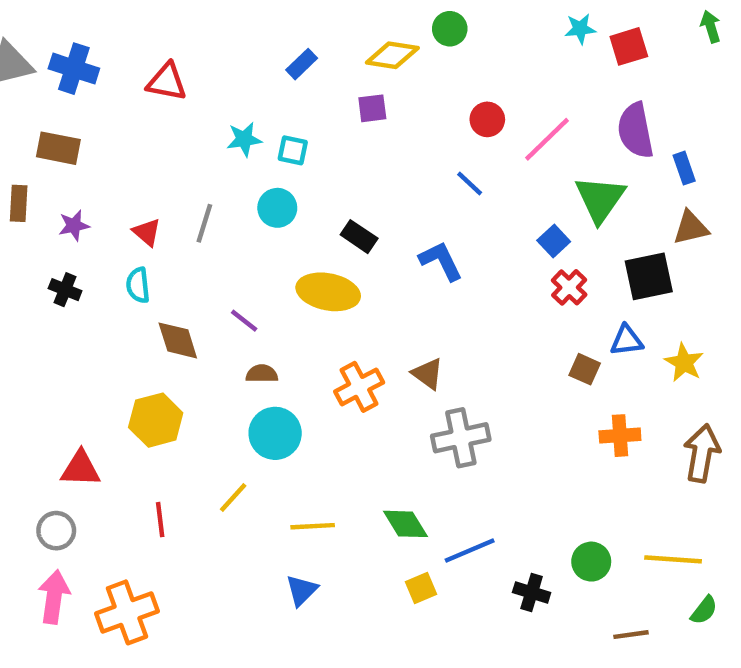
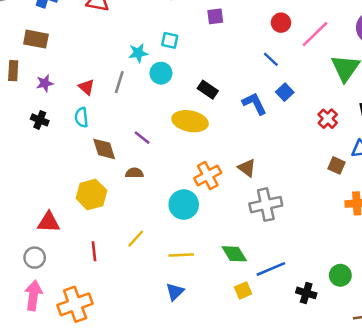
cyan star: (244, 139) -> (138, 53), moved
blue square: (554, 241) -> (285, 92), moved
brown semicircle: (262, 374) -> (134, 173), moved
cyan circle: (275, 433) -> (184, 205), moved

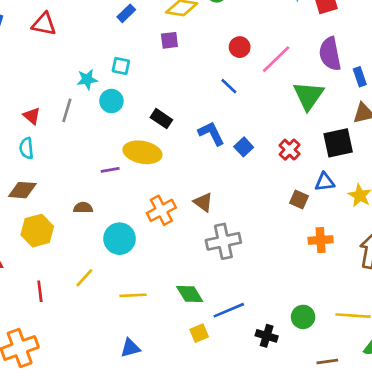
blue square: (285, 92) -> (244, 147), moved
purple line: (142, 138) -> (110, 170), moved, turned -48
brown diamond: (104, 149) -> (22, 190), moved, turned -68
cyan circle: (184, 205) -> (120, 239), moved
blue triangle: (175, 292) -> (130, 348), moved, turned 30

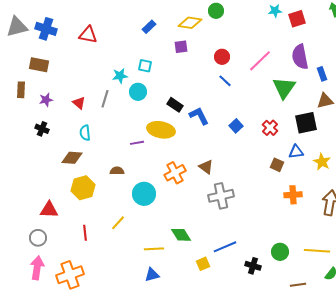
red circle: (240, 47) -> (222, 57), moved
blue L-shape: (211, 133) -> (199, 116), moved
cyan semicircle: (26, 148) -> (85, 133), moved
green diamond: (190, 294) -> (181, 235), moved
yellow line: (133, 295) -> (154, 249), moved

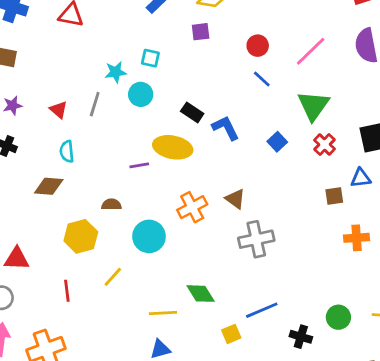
green triangle: (284, 88) -> (313, 106), moved
brown square: (277, 165) -> (334, 196), turned -32
yellow hexagon: (83, 188) -> (81, 236), moved

